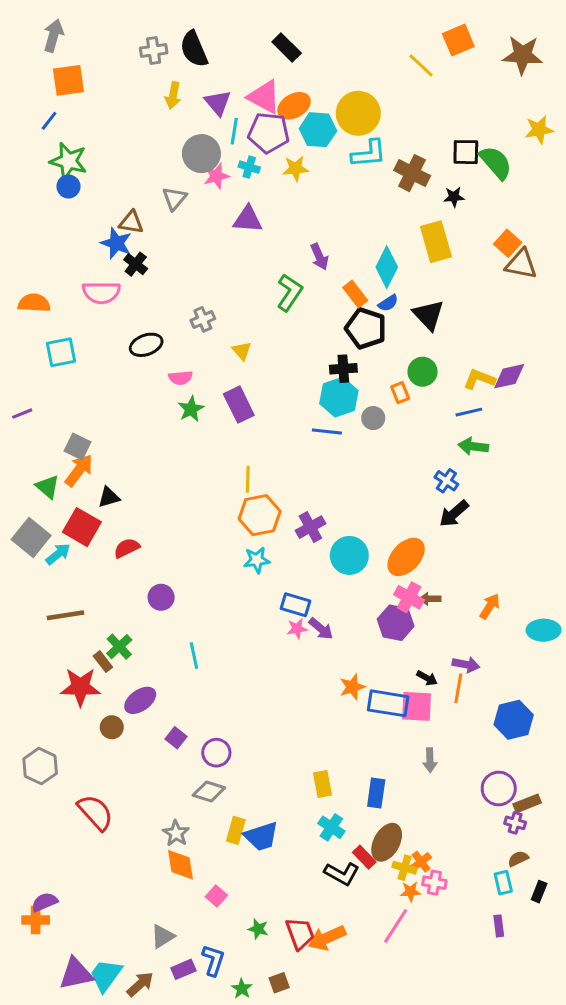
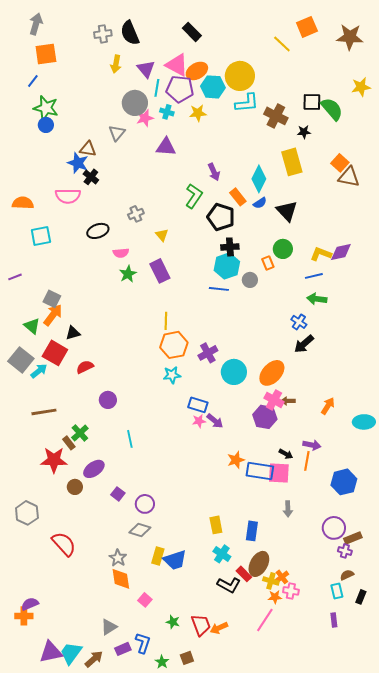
black pentagon: (366, 328) -> (221, 217), moved
orange arrow: (327, 938) -> (219, 628), size x0.7

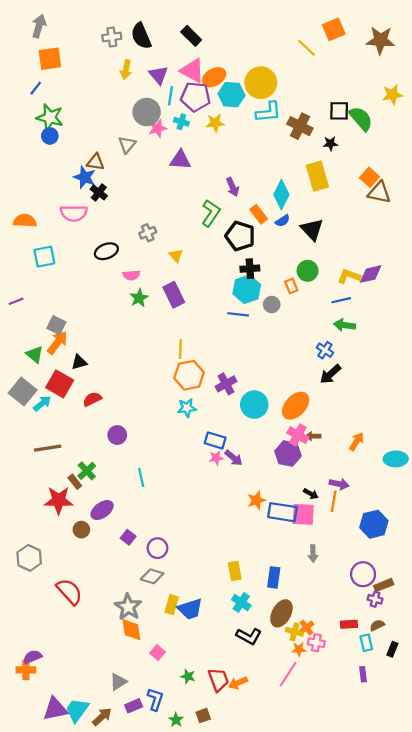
black rectangle: (192, 32) -> (191, 36), moved
gray star: (118, 558) -> (128, 607), size x1.4
red rectangle: (244, 574) -> (349, 624), moved, turned -49

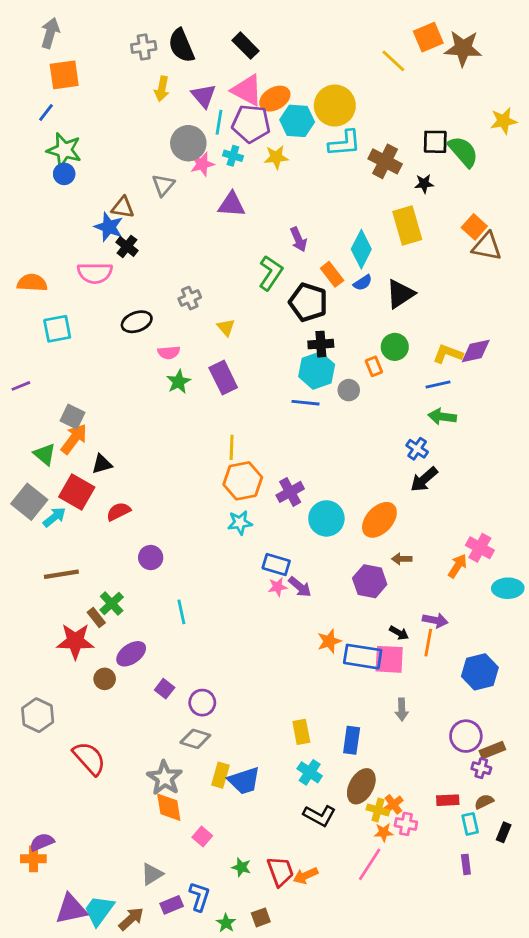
brown star: (380, 40) -> (463, 48), moved
black triangle: (312, 229) -> (400, 294), turned 40
pink cross: (298, 435) -> (480, 548), moved

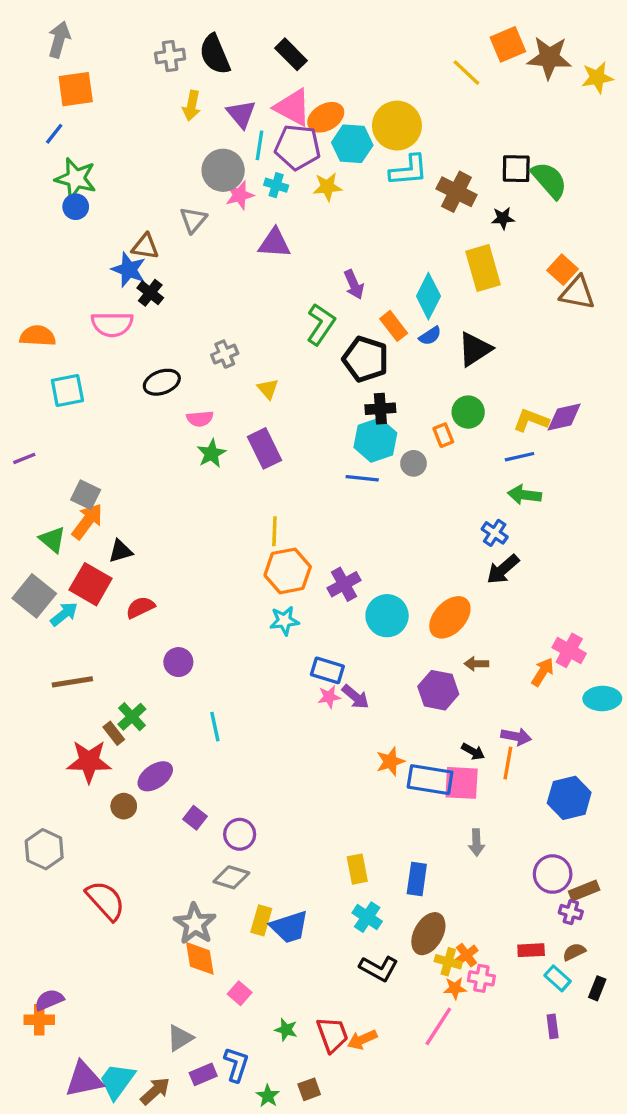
yellow star: (504, 121) -> (597, 78), moved
cyan rectangle: (470, 824) -> (558, 978), turned -35

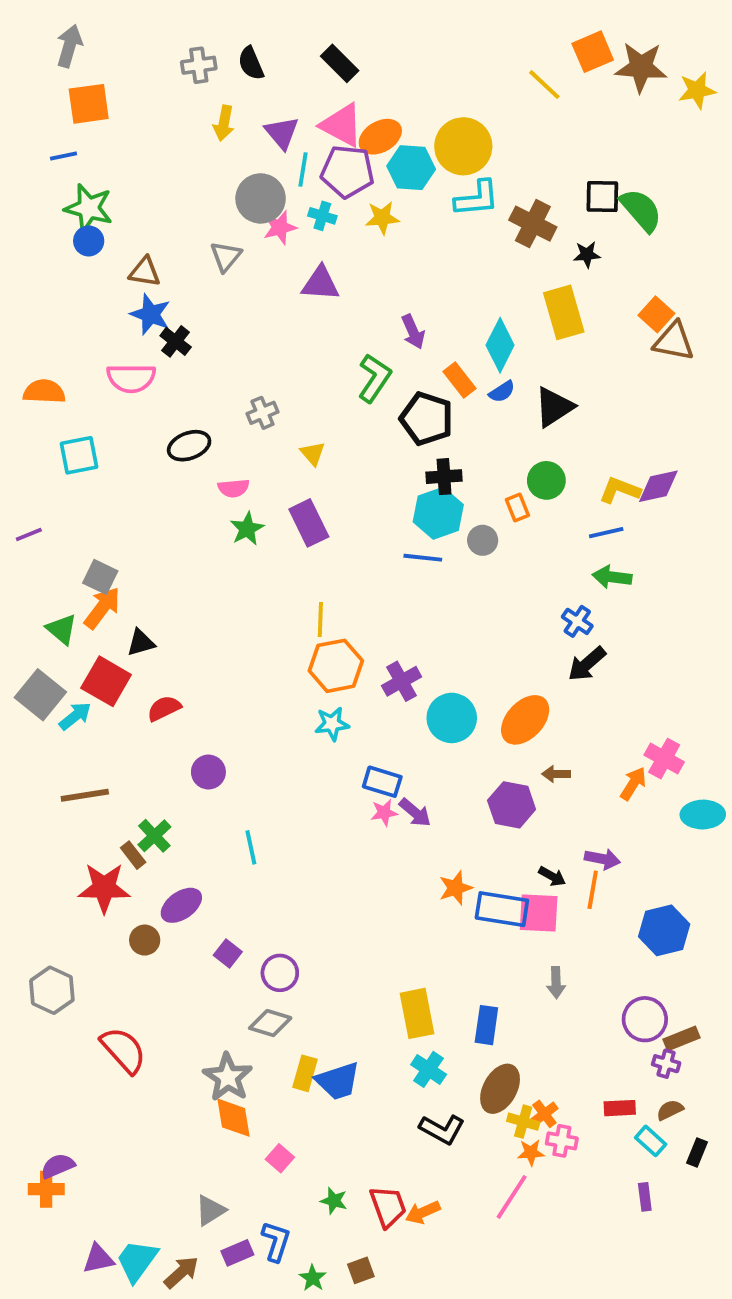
black semicircle: (215, 54) -> (251, 63), size x0.7
blue line: (54, 134) -> (64, 156), turned 40
brown triangle: (145, 246) -> (145, 272), moved
yellow rectangle: (357, 869) -> (417, 1013), size x1.4
purple triangle: (84, 1079) -> (98, 1259), size x0.7

